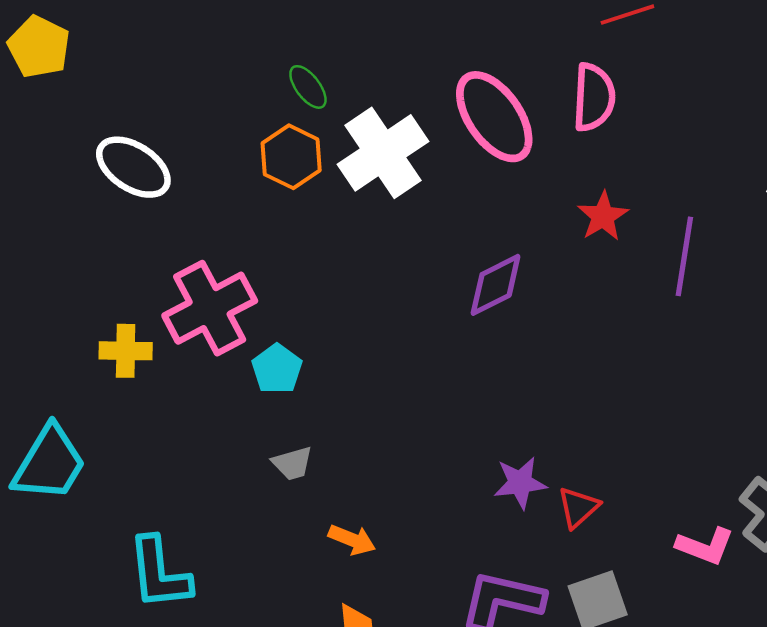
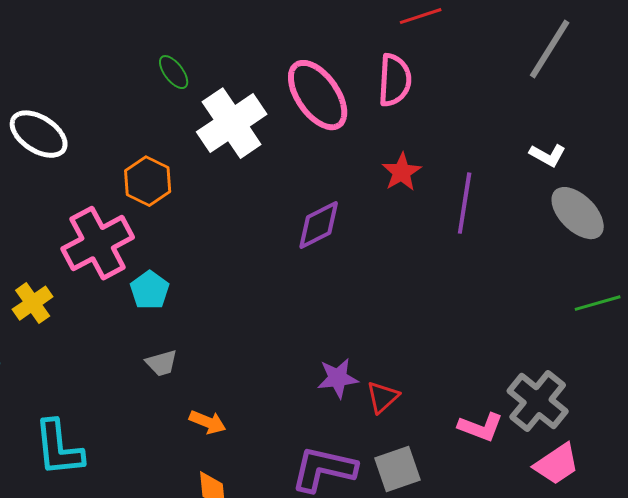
orange hexagon: (291, 157) -> (148, 181), moved
yellow cross: (126, 351) -> (33, 303), moved, turned -36

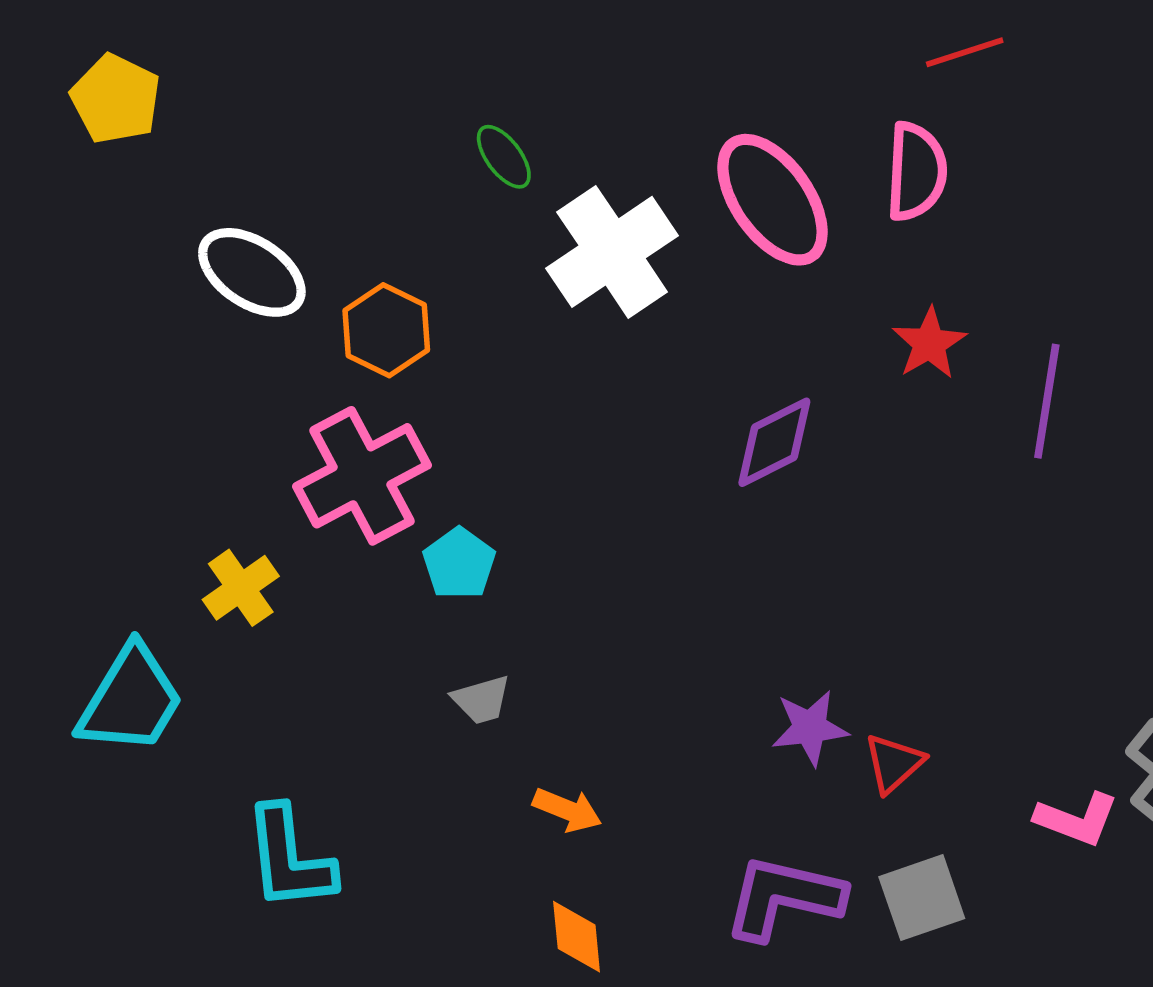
orange hexagon: (148, 181) -> (386, 330), moved

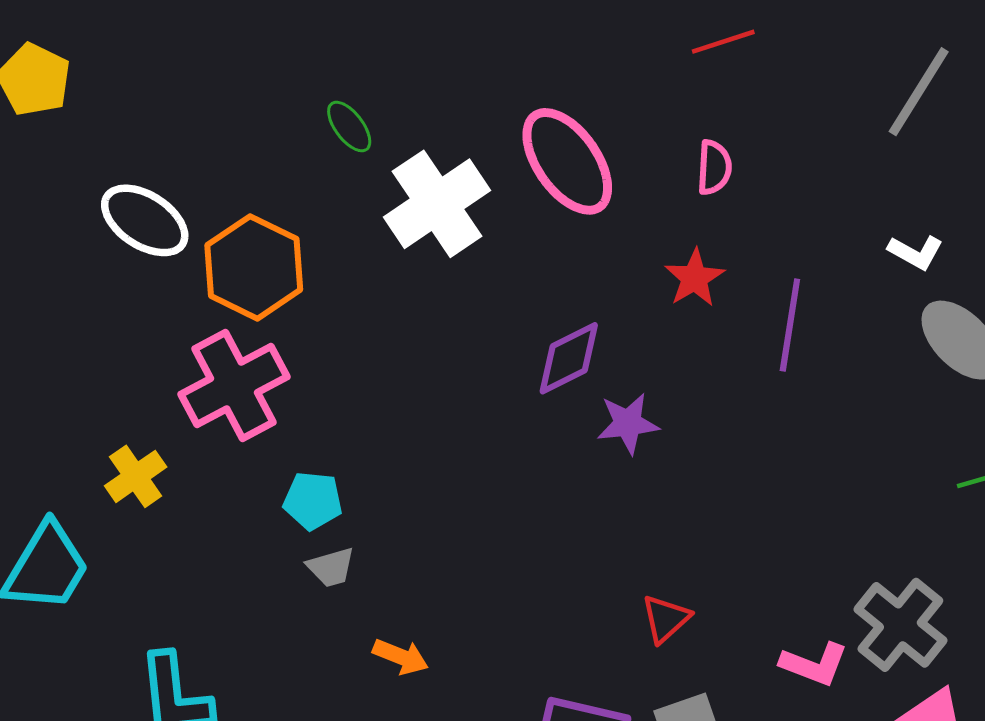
pink semicircle: (916, 172) -> (714, 167), moved, size x0.7
orange hexagon: (386, 330) -> (254, 267), size x1.4
cyan pentagon: (459, 564) -> (313, 501), moved, turned -30
purple star: (810, 728) -> (628, 423), moved

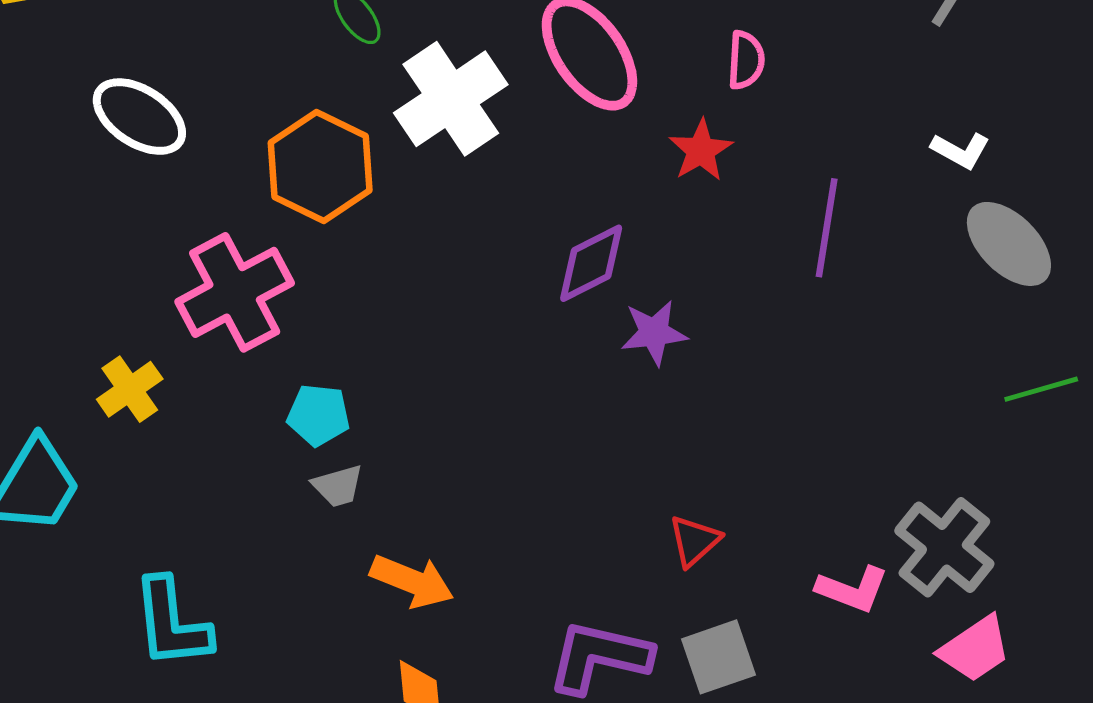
orange hexagon: (254, 267) -> (320, 167), moved
red star: (694, 278) -> (701, 150), moved
orange arrow: (401, 657) -> (412, 581), size x1.4

